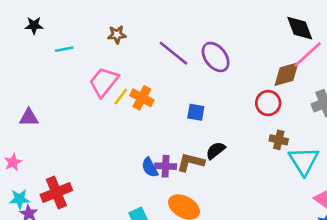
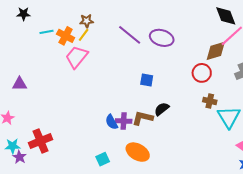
purple ellipse: (216, 57) -> (162, 38), turned -35
yellow line: (121, 96) -> (84, 35), moved
orange cross: (142, 98) -> (66, 36), moved

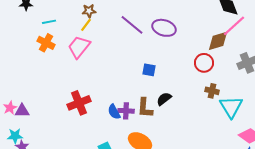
orange cross: (66, 36) -> (46, 43), moved
purple triangle: (19, 84) -> (22, 111), moved
brown L-shape: (143, 118) -> (145, 108), turned -100
red cross: (41, 141) -> (79, 103), moved

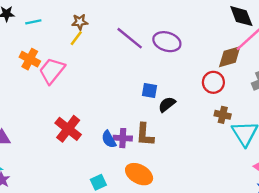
cyan line: (49, 22) -> (33, 22), moved
pink trapezoid: (79, 47) -> (52, 71), moved
black semicircle: (164, 99) -> (167, 104), moved
red cross: (79, 103) -> (68, 129), turned -30

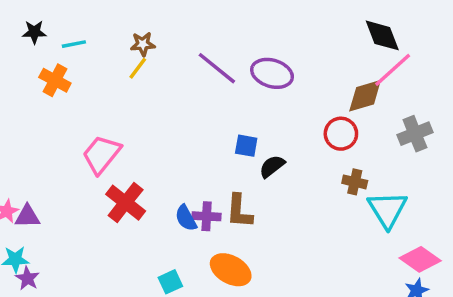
orange cross: (30, 59) -> (55, 80), moved
pink trapezoid: (52, 71) -> (101, 154), moved

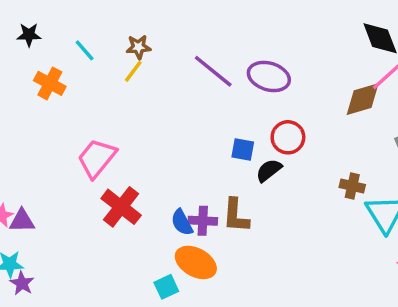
cyan line: (74, 44) -> (85, 50), moved, turned 60
red circle: (341, 134) -> (288, 137), moved
orange ellipse: (231, 270) -> (196, 262), moved

